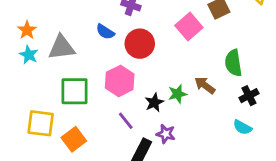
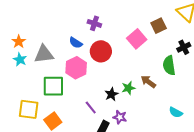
pink hexagon: (120, 81) -> (76, 68), moved
black cross: (249, 96) -> (184, 47), moved

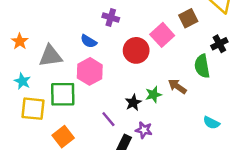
red circle: (101, 51) -> (136, 50), moved
cyan star: (20, 60) -> (22, 81), moved
yellow square: (29, 109) -> (33, 109), moved

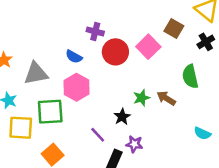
brown square: (188, 18) -> (174, 29), turned -30
black cross: (219, 44) -> (206, 42), moved
red circle: (136, 50) -> (115, 52), moved
green star: (153, 95) -> (141, 98), moved

